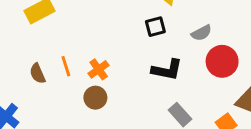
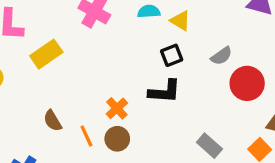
orange line: (66, 66) -> (86, 136), moved
black L-shape: (167, 70) -> (165, 91), moved

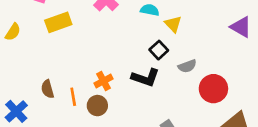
black square: (172, 55) -> (159, 50), turned -36
gray semicircle: (221, 56) -> (187, 66), moved
brown semicircle: (53, 121) -> (48, 89), moved

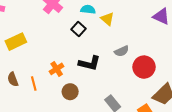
yellow rectangle: (58, 22) -> (16, 42), moved
black square: (159, 50) -> (79, 29), moved
brown circle: (97, 106) -> (70, 92), moved

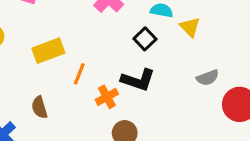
black L-shape: (89, 63) -> (138, 80), moved
orange line: (34, 84) -> (79, 74), moved, turned 32

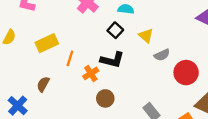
yellow triangle: (190, 27) -> (146, 36), moved
brown semicircle: (39, 107) -> (43, 84), turned 49

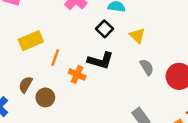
gray semicircle: (162, 55) -> (147, 67), moved, turned -98
orange cross: (91, 73) -> (77, 74), turned -35
brown circle: (105, 98) -> (45, 97), moved

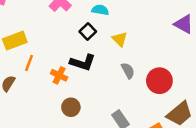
orange line: (55, 58) -> (29, 63), moved
brown circle: (45, 97) -> (71, 107), moved

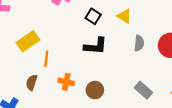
gray semicircle: (128, 71) -> (139, 43), turned 49
orange cross: (59, 75) -> (66, 82), moved

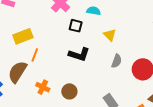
black square: (93, 16) -> (76, 26), moved, turned -32
brown semicircle: (32, 82) -> (17, 72), size x1.6
orange cross: (66, 82) -> (43, 87), moved

